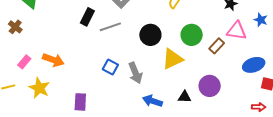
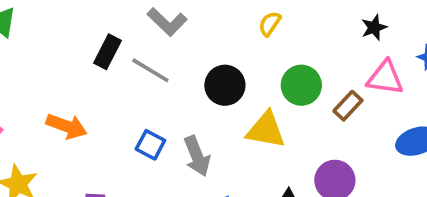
gray line: (110, 27) -> (150, 70), turned 50
yellow triangle: (172, 59) -> (266, 130), turned 35
orange arrow: (53, 60) -> (67, 126), moved

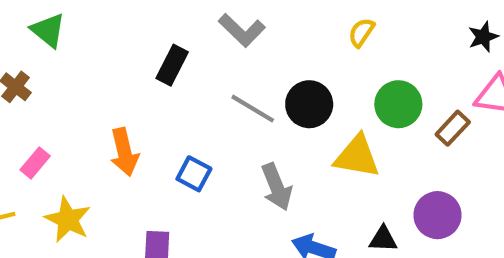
gray line: (150, 70) -> (253, 109), moved
orange arrow: (67, 126) -> (124, 152), turned 57
blue square: (150, 145) -> (194, 174), moved

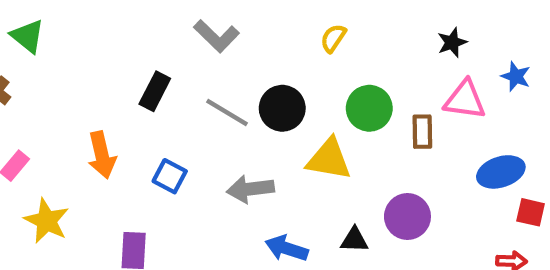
black rectangle: (172, 65) -> (155, 91), moved
brown rectangle: (453, 128) -> (422, 132), turned -44
gray arrow: (277, 187) -> (250, 189), turned 105

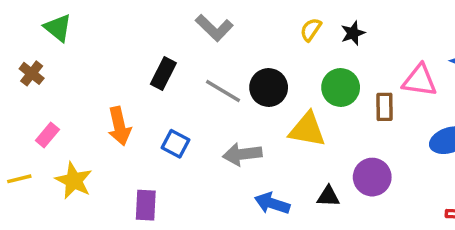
black star: (452, 42) -> (353, 33), moved

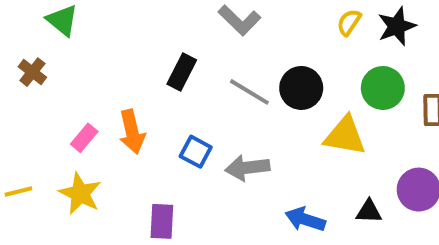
black star: (353, 33) -> (397, 26), size x1.4
pink rectangle: (47, 135) -> (84, 138), moved
gray arrow: (242, 154) -> (247, 168), moved

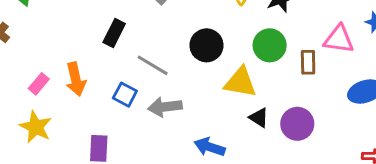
gray line: (249, 92) -> (153, 65), moved
black triangle: (369, 211) -> (259, 118), moved, turned 30

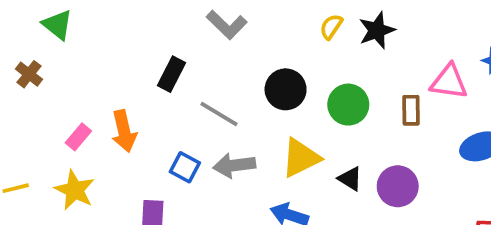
green circle: (270, 45) -> (348, 105), moved
yellow triangle: (240, 82) -> (301, 158), moved, turned -36
blue square: (125, 95) -> (185, 167), moved

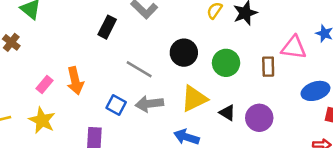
black rectangle: (172, 74) -> (107, 27), moved

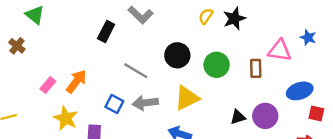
orange arrow: (75, 81) -> (76, 81), turned -130
black triangle: (227, 113) -> (238, 117), moved, turned -49
purple circle: (259, 118) -> (265, 116), moved
yellow star: (42, 120) -> (66, 118), moved

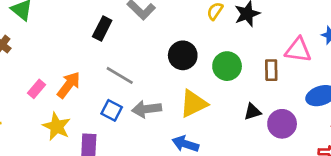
gray line: (136, 71) -> (120, 75), moved
black triangle: (238, 117) -> (253, 112), moved

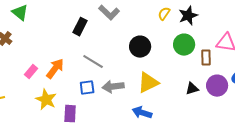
green circle: (227, 66) -> (184, 45), moved
blue square: (112, 110) -> (87, 88), turned -35
purple circle: (282, 124) -> (217, 86), moved

